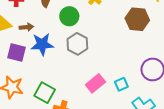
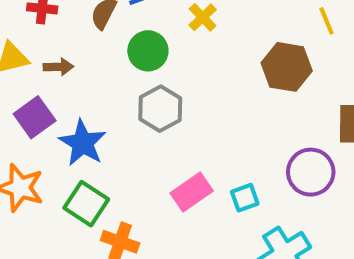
blue star: (42, 44) -> (83, 143), moved, turned 30
purple square: (17, 52) -> (35, 117), turned 36

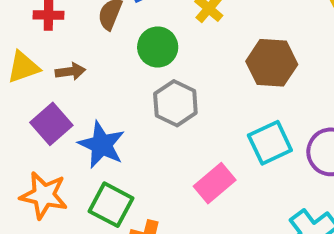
brown hexagon: (287, 67) -> (272, 63), moved
cyan square: (245, 198) -> (270, 143), moved, size x1.5

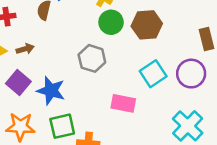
green circle: (158, 47) -> (111, 22), moved
pink rectangle: (215, 183) -> (123, 103), turned 60
green square: (111, 205) -> (62, 126), turned -32

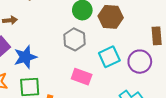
gray hexagon: (92, 58) -> (74, 39), moved
blue star: (51, 91) -> (25, 57), turned 30

